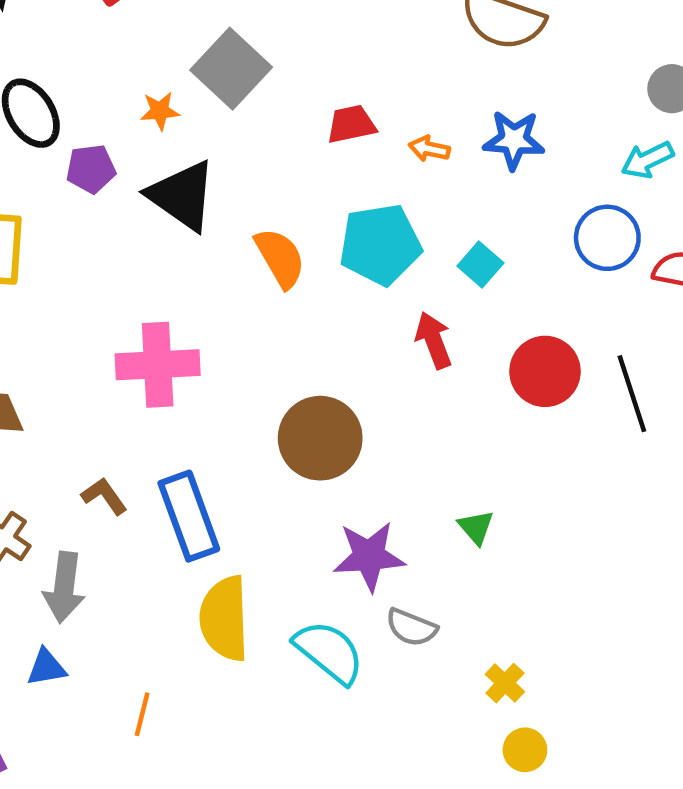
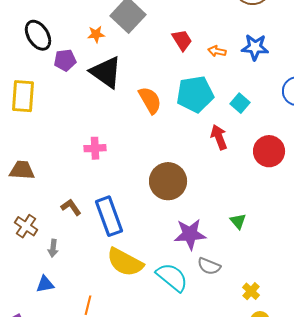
red trapezoid: (351, 124) -> (182, 40), turned 70
pink cross: (158, 365) -> (95, 148), size x0.6
gray arrow: (64, 587) -> (53, 248), size x0.6
yellow semicircle: (224, 618) -> (125, 262), turned -60

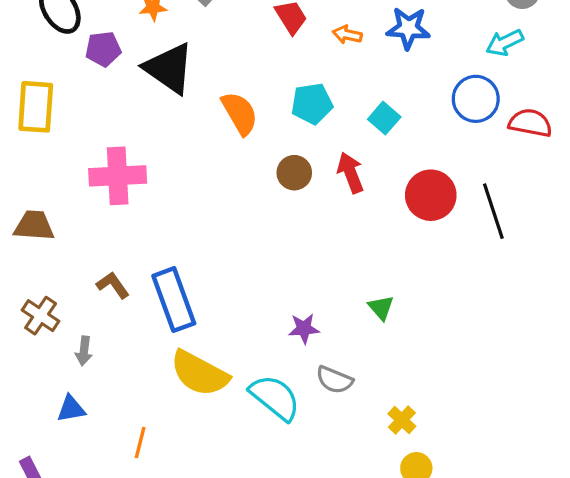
cyan pentagon: (195, 94) -> (312, 104), size x0.7
pink cross: (95, 148) -> (118, 176), moved, size x1.6
brown circle: (168, 181) -> (294, 173), moved, size x0.6
purple star: (190, 234) -> (304, 328), size x0.6

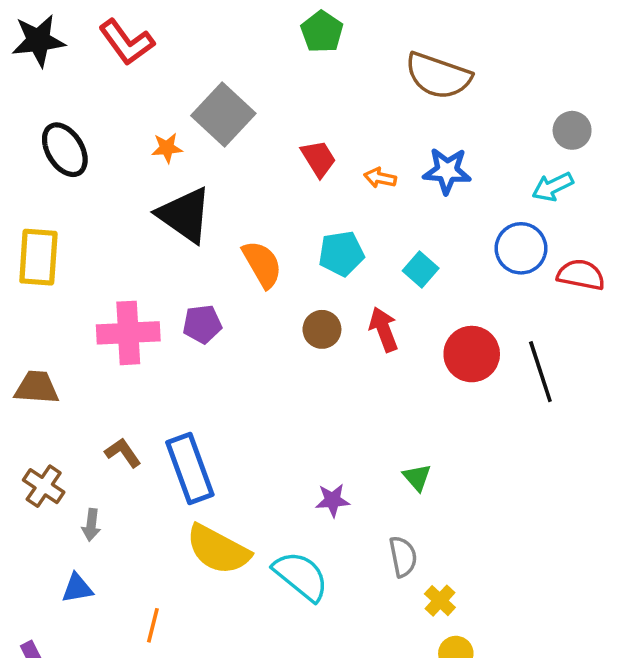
purple pentagon: (103, 49) -> (202, 324), moved
gray semicircle: (334, 380) -> (403, 557), moved, turned -123

